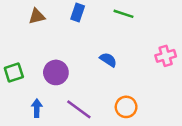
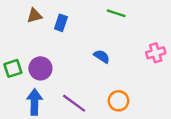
blue rectangle: (78, 13) -> (61, 23), moved
purple circle: (56, 72) -> (40, 68), moved
blue arrow: (37, 108) -> (34, 102), size x1.5

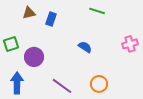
green square: (13, 68) -> (11, 44), moved
blue arrow: (34, 102) -> (17, 83), moved

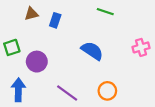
blue semicircle: (85, 47) -> (92, 51), size x1.5

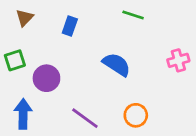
brown triangle: (31, 14) -> (25, 18), moved, turned -32

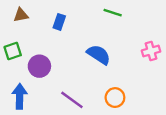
brown triangle: (25, 18) -> (21, 15), turned 35

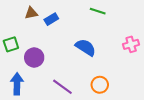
brown triangle: (21, 15) -> (31, 13), moved
blue rectangle: (59, 22) -> (51, 19), turned 40

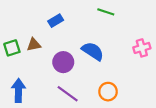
brown triangle: (31, 13) -> (34, 45), moved
purple circle: (34, 57) -> (63, 62), moved

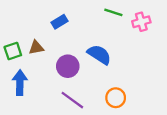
pink cross: (142, 48) -> (141, 22), moved
blue arrow: (19, 90) -> (20, 83), moved

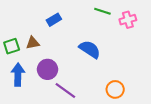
purple circle: (68, 66) -> (47, 69), moved
orange circle: (116, 98) -> (115, 89), moved

